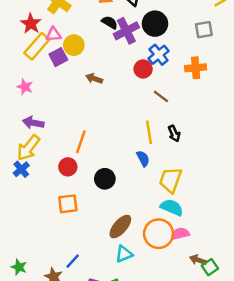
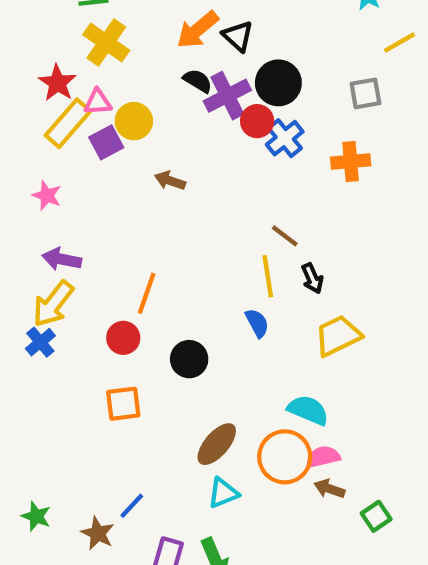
red circle: (143, 69) -> (257, 121), moved
brown line: (161, 96) -> (285, 236), moved
yellow trapezoid: (170, 180) -> (338, 336), moved, turned 44
brown arrow: (198, 260) -> (329, 489), moved

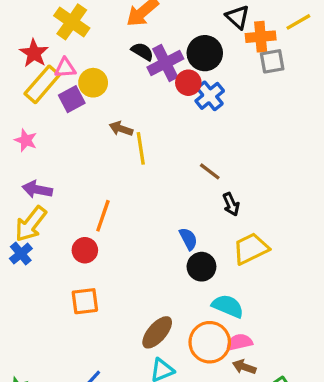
black triangle: (238, 36) -> (238, 17), moved
orange cross: (351, 161) -> (261, 37), moved
yellow line: (268, 276) -> (141, 148), moved
black circle: (189, 359) -> (201, 267), moved

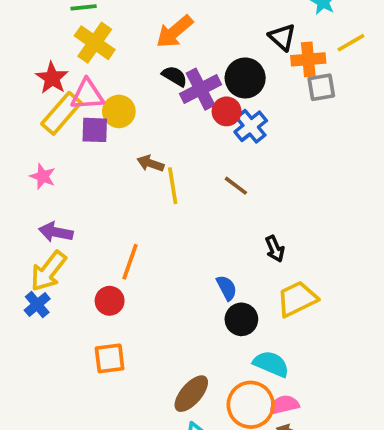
pink triangle: (65, 68) -> (87, 95), size x1.4
purple square: (72, 99) -> (95, 130), turned 30
brown line: (210, 171) -> (236, 186), moved

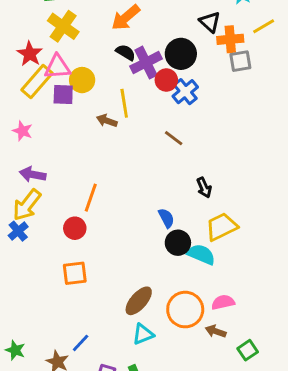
yellow line: (173, 186) -> (124, 103), moved
cyan semicircle: (271, 364) -> (201, 254), moved
pink semicircle: (284, 405) -> (223, 302), moved

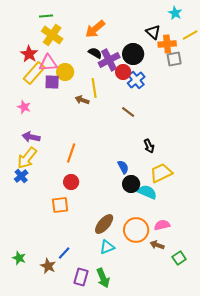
red circle: (75, 228) -> (71, 182), moved

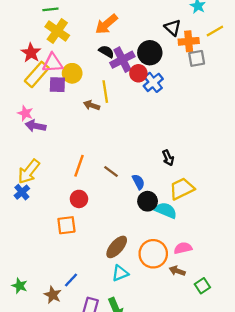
brown line: (128, 112) -> (111, 172), moved
purple arrow: (31, 137) -> (36, 126), moved

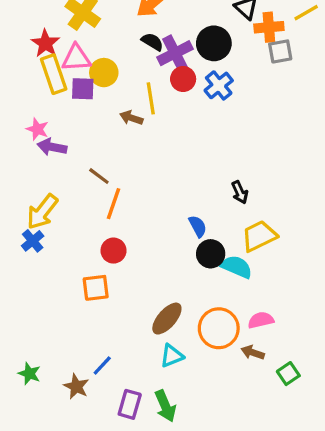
red circle: (138, 73) -> (183, 79), moved
yellow rectangle: (37, 74) -> (54, 74), turned -60
brown line: (111, 172) -> (99, 176), moved

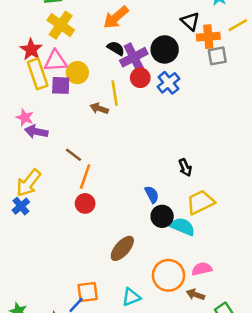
red circle: (114, 251) -> (85, 203), moved
orange square: (96, 288) -> (88, 292), moved
brown ellipse: (167, 319) -> (122, 248), moved

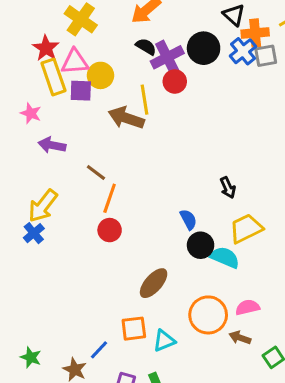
blue cross: (168, 83) -> (243, 51), moved
brown arrow: (99, 109) -> (126, 118), size x1.6
pink star: (25, 117) -> (31, 113), moved
orange square: (88, 292) -> (134, 329), moved

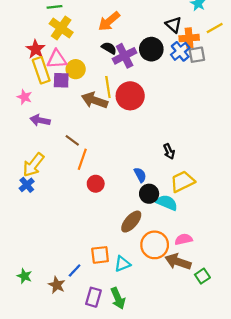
red circle: (175, 81) -> (130, 96), moved, size x1.6
red circle: (110, 230) -> (96, 184), moved
brown ellipse: (154, 283) -> (131, 222), moved
brown arrow: (240, 338) -> (178, 262), size x1.6

